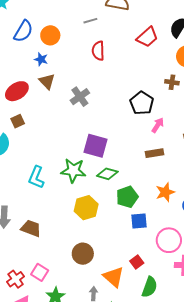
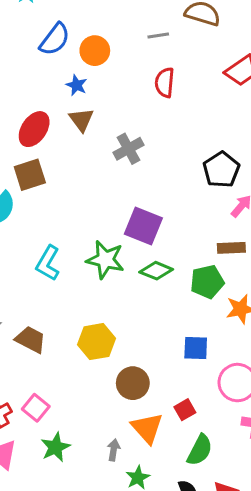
red ellipse: (17, 91) -> (34, 129), turned -30
brown square: (18, 121) -> (30, 175), size x1.5
green pentagon: (127, 197) -> (207, 282), moved
yellow hexagon: (86, 208) -> (96, 342), moved
brown circle: (83, 254) -> (133, 383), moved

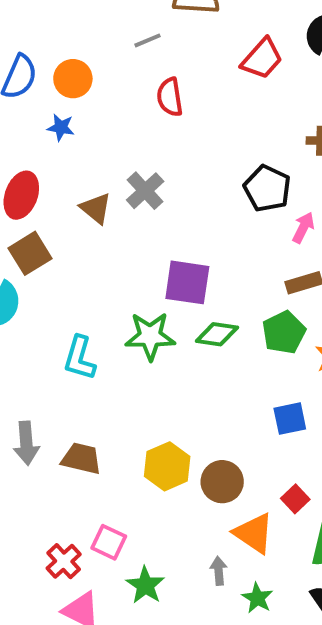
brown triangle: (81, 120) -> (96, 208), moved
yellow hexagon: (96, 342) -> (167, 466), moved

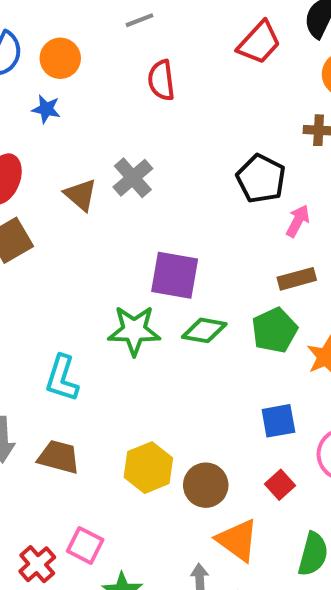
cyan L-shape: (80, 358) -> (62, 378), moved
red square: (295, 499) -> (280, 485), moved

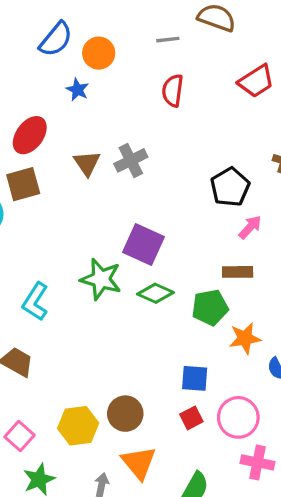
yellow hexagon: (148, 468) -> (78, 426), moved
red square: (280, 485) -> (191, 418), moved

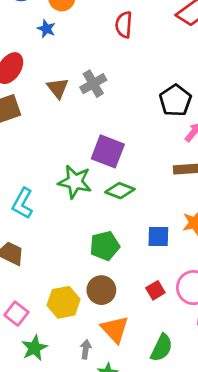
green pentagon: (210, 307) -> (105, 246), moved
blue square: (195, 378) -> (158, 237), moved

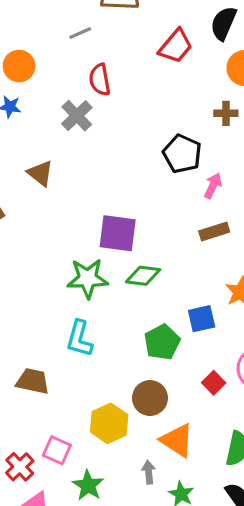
gray cross: (93, 84) -> (77, 116), moved
cyan L-shape: (23, 203) -> (79, 339), moved
green pentagon: (105, 246) -> (162, 342), moved

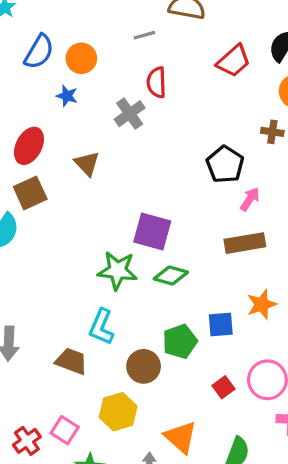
brown rectangle: (214, 232) -> (245, 243), size x1.4
brown trapezoid: (33, 381) -> (71, 361), moved
brown circle: (150, 398) -> (144, 366), moved

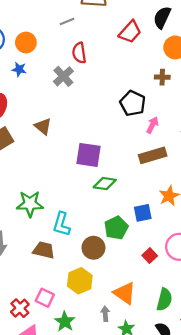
brown triangle: (87, 163) -> (43, 126), moved
green star: (118, 270) -> (30, 204), moved

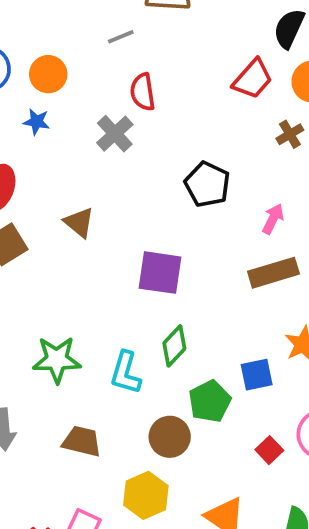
red trapezoid: (130, 32) -> (253, 79), moved
brown cross: (162, 77) -> (290, 134), turned -32
black pentagon: (133, 103) -> (207, 184), moved
green diamond: (105, 184) -> (174, 346), moved, turned -55
cyan L-shape: (62, 224) -> (126, 373), moved

